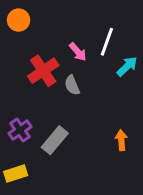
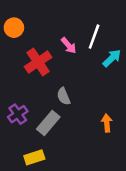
orange circle: (19, 20) -> (14, 28), moved
gray semicircle: (72, 85) -> (64, 96), moved
yellow rectangle: (16, 174) -> (34, 157), moved

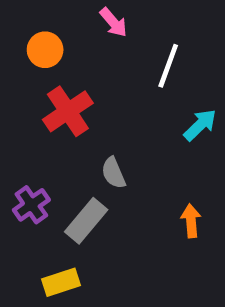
orange circle: (14, 28) -> (45, 50), moved
pink arrow: (69, 45) -> (113, 22), moved
cyan arrow: (112, 58) -> (200, 125), moved

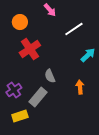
white line: (168, 66) -> (74, 29), turned 36
orange arrow: (191, 221) -> (80, 87), moved
yellow rectangle: (61, 282) -> (20, 116), moved

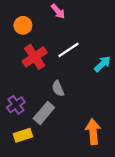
white line: (74, 29) -> (69, 50), moved
orange arrow: (80, 87) -> (93, 132), moved, size x1.5

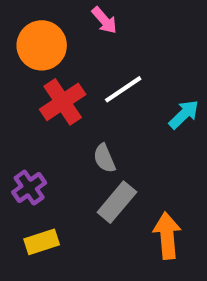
orange circle: (23, 25) -> (42, 45), size x1.5
gray rectangle: (44, 113) -> (117, 202), moved

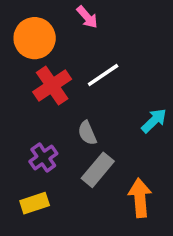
cyan arrow: (184, 114) -> (154, 121), moved
purple cross: (29, 188) -> (43, 158), moved

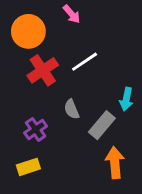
cyan arrow: (154, 121) -> (126, 99), turned 145
gray rectangle: (98, 170) -> (102, 125), moved

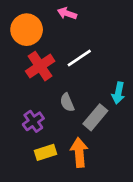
pink arrow: (72, 14) -> (67, 13), turned 150
orange arrow: (115, 163) -> (79, 152), moved
yellow rectangle: (28, 167) -> (45, 152), moved

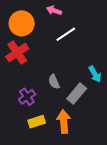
white line: (79, 58) -> (66, 34), moved
red cross: (40, 66) -> (17, 53), moved
cyan arrow: (118, 93) -> (95, 74), turned -42

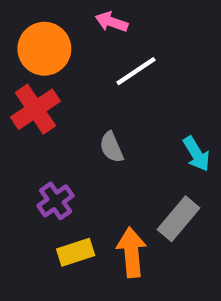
gray semicircle: (54, 82) -> (111, 147), moved
gray rectangle: (77, 94) -> (179, 219), moved

